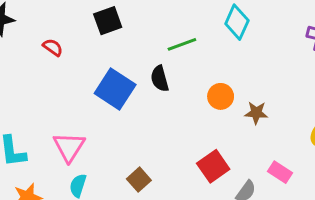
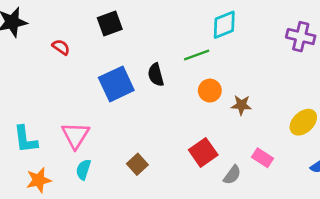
cyan diamond: (237, 22) -> (224, 25), turned 44
green line: (182, 44) -> (197, 55), moved
blue square: (115, 89) -> (116, 84), turned 32

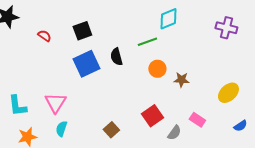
black square: (110, 23) -> (82, 31), moved
brown square: (137, 164) -> (111, 130), moved

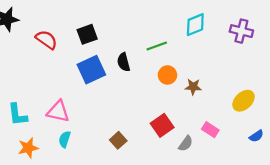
cyan diamond: (168, 19) -> (195, 25), moved
red semicircle: (44, 36) -> (46, 40), size x1.5
pink triangle: (55, 103) -> (58, 111), turned -50

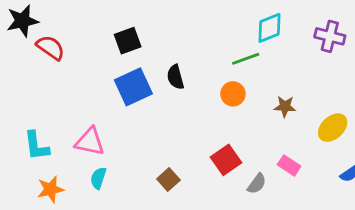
red semicircle: (46, 40) -> (51, 48), moved
green line: (157, 46) -> (246, 59), moved
brown star: (193, 87) -> (285, 107), moved

